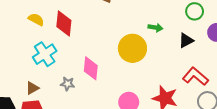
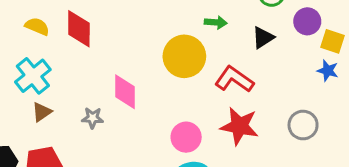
cyan cross: (45, 54) -> (33, 76), moved
red L-shape: (195, 76) -> (234, 79), moved
brown triangle: (32, 88) -> (42, 112), moved

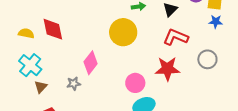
red L-shape: (234, 79) -> (176, 37), moved
pink diamond: (125, 92) -> (91, 63), turned 50

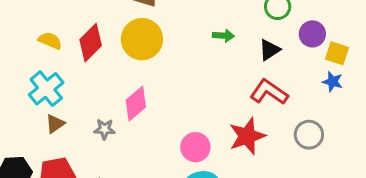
red diamond: (53, 29) -> (91, 43), turned 45
yellow circle: (123, 32) -> (142, 39), moved
red star: (167, 69) -> (247, 136), turned -30

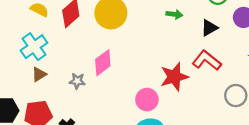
red star: (247, 136) -> (174, 77), moved

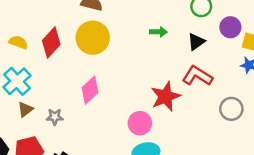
gray star: (77, 81) -> (55, 117), moved

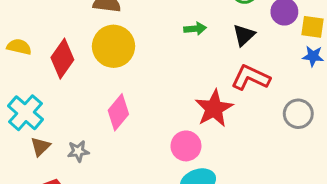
yellow semicircle: (18, 42) -> (19, 47), moved

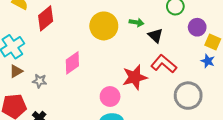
black triangle: (244, 35) -> (155, 36), moved, turned -49
yellow circle: (114, 46) -> (104, 26), moved
gray circle: (298, 114) -> (188, 96), size x1.4

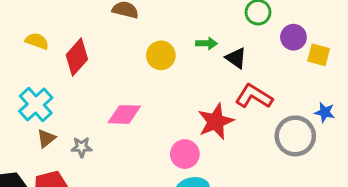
yellow circle: (104, 26) -> (161, 55), size x0.7
blue star: (208, 61) -> (325, 112), moved
pink diamond: (72, 63) -> (124, 114), turned 45

